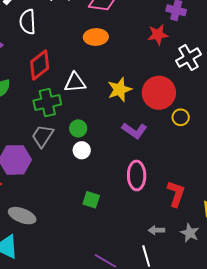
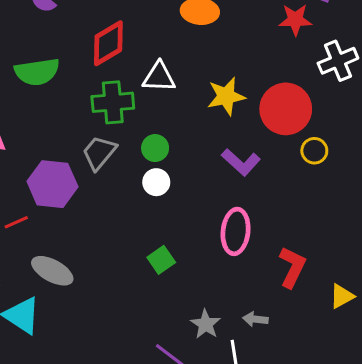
green square: (91, 200) -> (161, 260), turned 30
gray star: (190, 233) -> (206, 324), moved

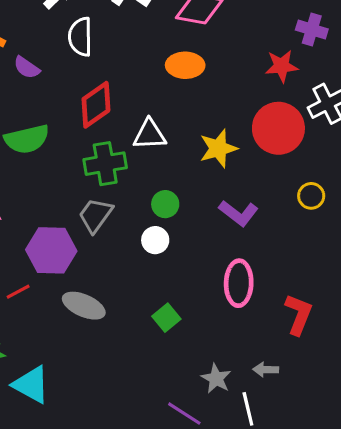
red circle: (286, 109) -> (278, 128), moved
green circle: (155, 148) -> (165, 204), moved
gray ellipse: (52, 271) -> (84, 306), moved

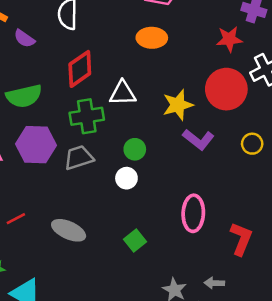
purple L-shape: (239, 213) -> (198, 140), moved
gray trapezoid: (96, 215) -> (79, 158), turned 36
purple hexagon: (51, 250) -> (36, 145), moved

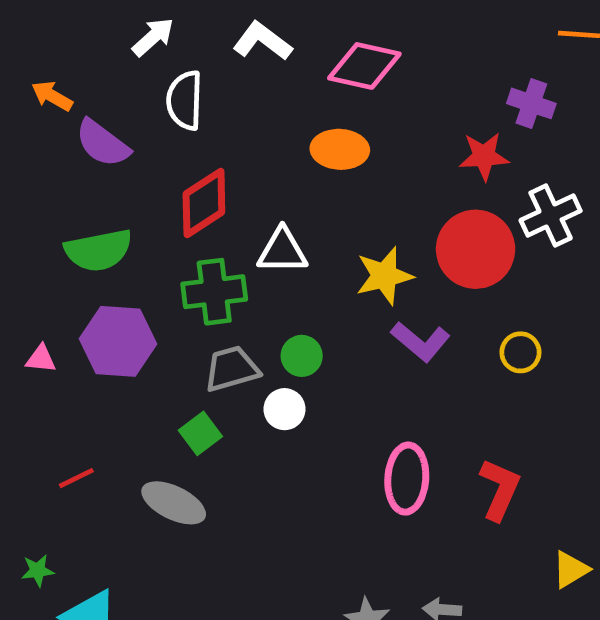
purple semicircle: (24, 39) -> (102, 143), size x1.4
gray trapezoid: (79, 158) -> (232, 369), moved
red L-shape: (241, 239) -> (500, 489), moved
green square: (135, 240) -> (200, 433), moved

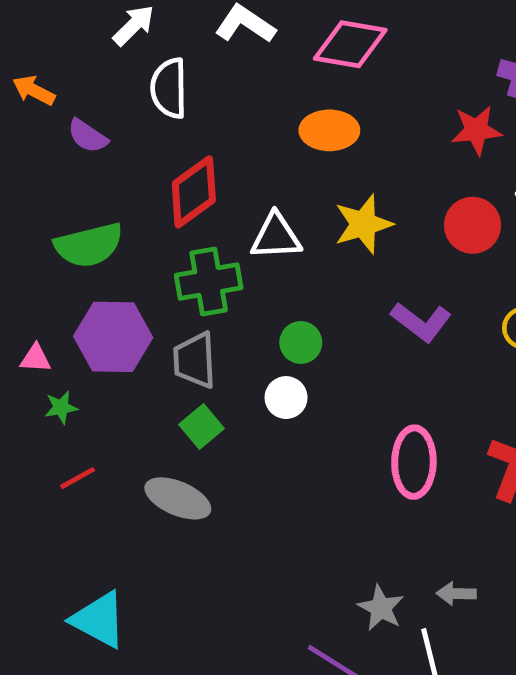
purple semicircle: (102, 143) -> (88, 136), size x0.7
red circle: (476, 249) -> (473, 225), size x0.7
yellow star: (384, 276) -> (363, 224), moved
gray trapezoid: (232, 369) -> (195, 360), moved, turned -74
green star: (38, 571) -> (61, 407), moved

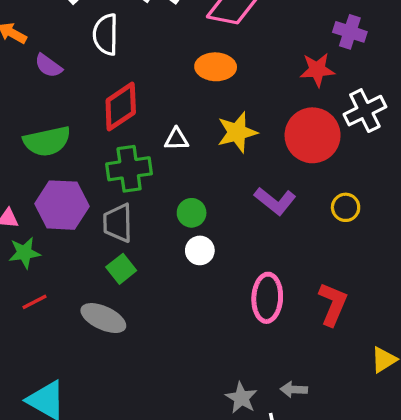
red circle: (473, 225) -> (313, 135), size x1.4
white triangle: (276, 237) -> (176, 139), size x0.7
white circle: (286, 398) -> (200, 250), moved
green star: (61, 407) -> (24, 253), size x1.4

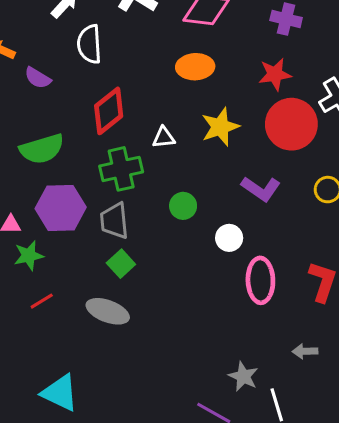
purple cross: (350, 32) -> (286, 19), moved
red star: (317, 70) -> (275, 74), moved
white circle: (200, 250) -> (229, 238), moved
gray arrow: (294, 389) -> (305, 351), moved

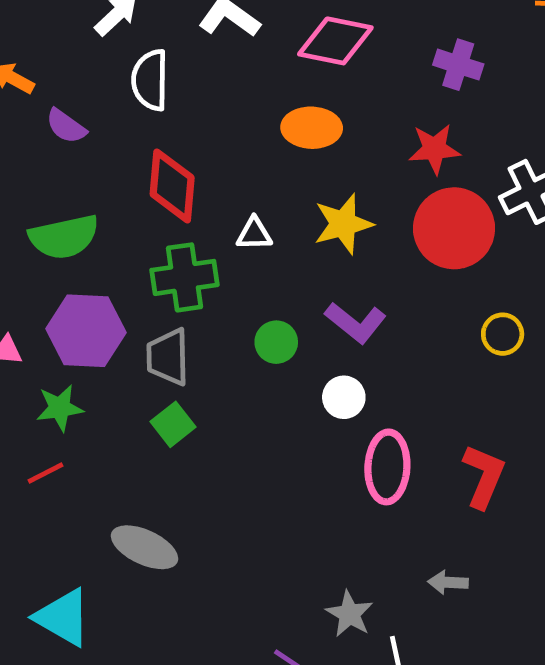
red diamond: (109, 111) -> (172, 186), turned -51
purple L-shape: (261, 189) -> (356, 323), moved
green star: (29, 256) -> (60, 408), moved
gray ellipse: (108, 311) -> (144, 547), moved

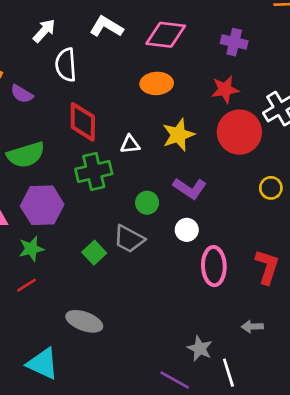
gray trapezoid: (168, 357) -> (129, 239), moved, turned -56

